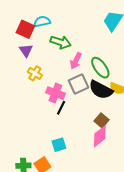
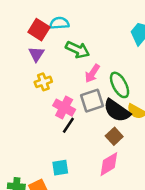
yellow cross: (35, 73) -> (43, 82), turned 32
brown square: (102, 120) -> (114, 136), moved

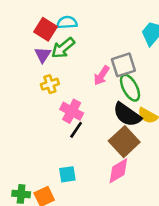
green arrow: (78, 50) -> (63, 48), moved, turned 115
gray square: (92, 101) -> (123, 65), moved
brown square: (114, 136) -> (124, 142), size x1.6

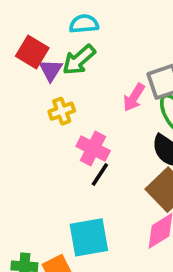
red square: (46, 29) -> (32, 52), moved
cyan square: (67, 174) -> (89, 237), size x1.6

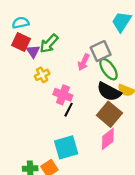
cyan semicircle: (84, 24) -> (21, 23), moved

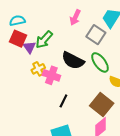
gray square: (101, 51) -> (96, 35), moved, turned -30
pink arrow: (84, 62) -> (75, 17), moved
black semicircle: (109, 92) -> (73, 60), moved
pink cross: (63, 95) -> (51, 75), moved

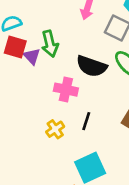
green arrow: (44, 40) -> (50, 44), turned -48
yellow cross: (38, 69) -> (55, 129), moved

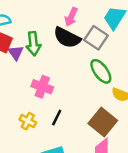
black semicircle: (92, 66) -> (67, 38), moved
yellow cross: (55, 129) -> (28, 121), turned -35

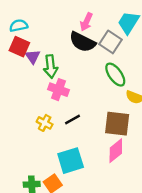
green arrow: (33, 44) -> (51, 67), moved
black line: (57, 118) -> (73, 120), turned 35
brown square: (103, 122) -> (117, 124), turned -32

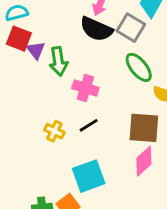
pink cross: (58, 90) -> (85, 88), moved

